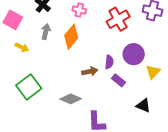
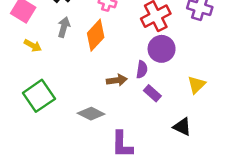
purple circle: (134, 54) -> (162, 49), moved

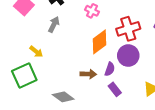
orange diamond: (96, 35) -> (100, 42), moved
yellow arrow: (33, 45) -> (36, 52), moved

